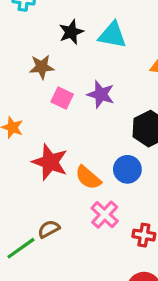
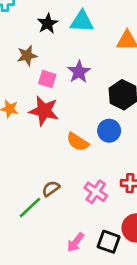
purple star: (101, 94) -> (79, 72), turned 30
red star: (50, 162) -> (44, 111), moved
pink cross: (105, 215) -> (96, 192), moved

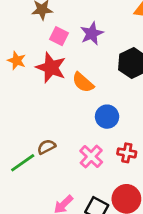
blue circle: (109, 131) -> (107, 117), moved
orange semicircle: (78, 142) -> (83, 82), moved

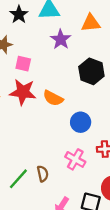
purple star: (92, 33) -> (61, 39), moved
brown semicircle: (46, 147) -> (43, 174), moved, turned 119

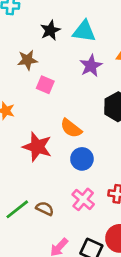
red star: (23, 92) -> (37, 147), moved
blue circle: (81, 122) -> (82, 159), moved
brown semicircle: (43, 174) -> (45, 209), turned -63

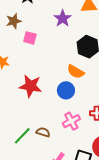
orange semicircle: (71, 128) -> (76, 72), moved
pink cross: (83, 199) -> (71, 121), turned 30

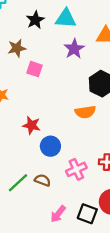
orange semicircle: (76, 72) -> (85, 112), turned -42
red star: (31, 86) -> (32, 125), size x0.7
blue circle: (66, 90) -> (50, 146), moved

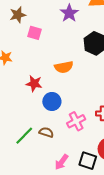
orange semicircle: (85, 112) -> (64, 67), moved

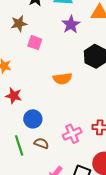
red star: (34, 83) -> (14, 96), moved
blue circle: (52, 101) -> (33, 119), moved
green line: (24, 136) -> (19, 145), turned -66

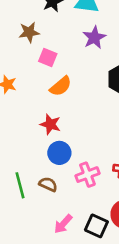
orange semicircle: (62, 79) -> (61, 86), moved, turned -36
red star: (14, 96) -> (50, 124), moved
blue circle: (33, 119) -> (59, 153), moved

